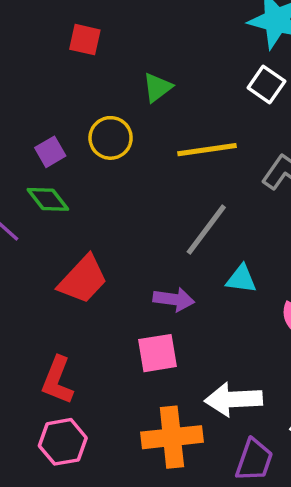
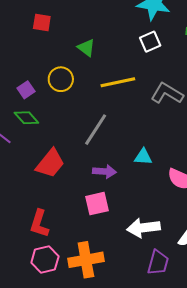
white square: (266, 85) -> (150, 42), turned 35
green triangle: (157, 88) -> (86, 48), turned -42
gray line: (206, 230) -> (96, 130), moved
orange cross: (172, 437) -> (86, 260), moved

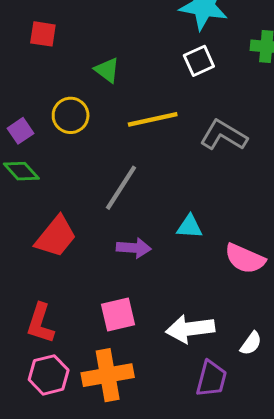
pink square: (97, 204) -> (118, 314), moved

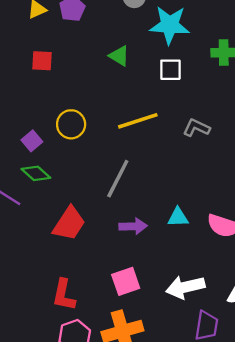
white square: (199, 61) -> (170, 70), turned 30
green triangle: (107, 70) -> (119, 56), moved
gray L-shape: (224, 135) -> (196, 128), size x0.7
cyan triangle: (189, 227) -> (178, 217), moved

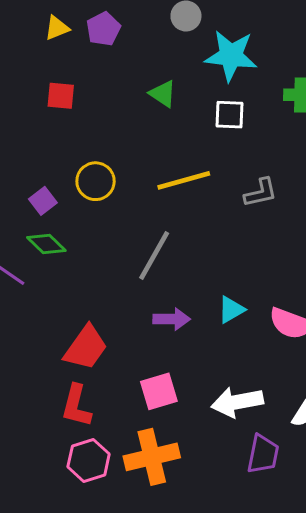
gray L-shape: (196, 128) -> (261, 193), turned 140
cyan triangle: (178, 217) -> (231, 310), turned -30
red trapezoid: (69, 224) -> (86, 348), moved

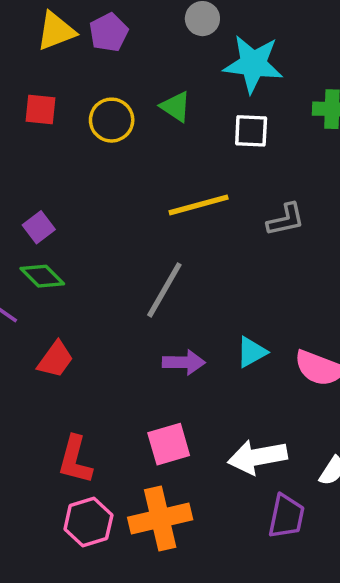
yellow triangle: (57, 28) -> (56, 31), size x1.4
red square: (61, 96) -> (41, 109), moved
yellow circle: (96, 181) -> (112, 120), moved
red trapezoid: (86, 348) -> (55, 359), moved, size x0.7

